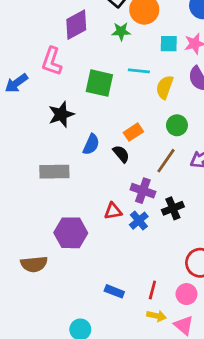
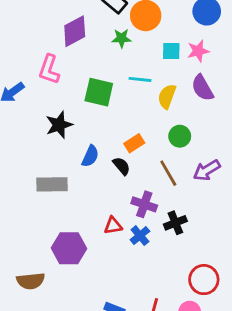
brown line: (166, 161) -> (168, 173), turned -65

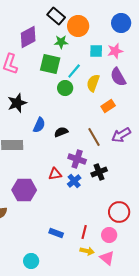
cyan line: (140, 79) -> (74, 71), turned -56
green square: (99, 92) -> (50, 64), moved
green circle: (180, 136) -> (65, 88), moved
orange rectangle: (134, 143) -> (108, 106), moved
black semicircle: (122, 166) -> (61, 132), turned -72

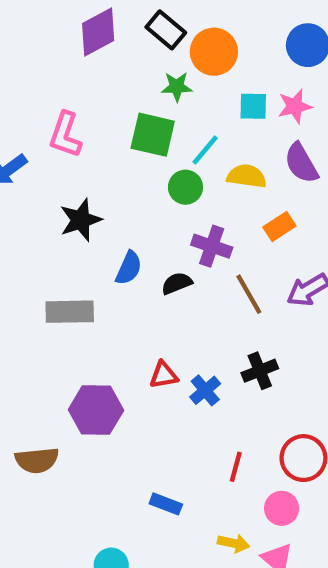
purple diamond: (28, 37) -> (98, 32), moved
yellow semicircle: (93, 83) -> (247, 176), turned 78
purple cross: (77, 159) -> (212, 246), moved
red line: (84, 232) -> (236, 467), moved

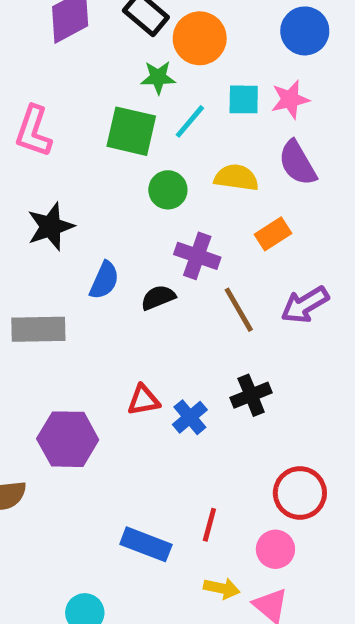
cyan line: (205, 150) -> (190, 121), moved
red line: (236, 467) -> (209, 525), moved
blue rectangle: (166, 504) -> (146, 544), size x1.4

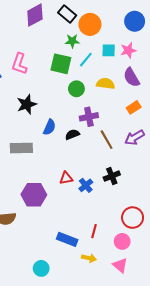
orange rectangle: (273, 234) -> (134, 107), moved
purple cross: (197, 256) -> (89, 117), turned -30
yellow arrow: (222, 588) -> (89, 258), moved

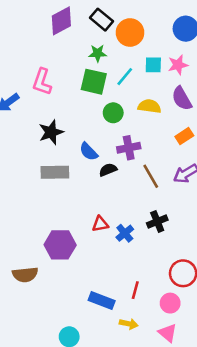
green star: (72, 41) -> (98, 53), moved
blue semicircle: (49, 127) -> (89, 152), moved, turned 112
gray rectangle: (21, 148) -> (55, 172), moved

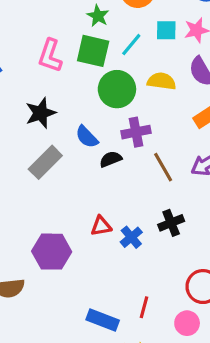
green star: (98, 53) -> (98, 16), turned 30
pink L-shape: (42, 82) -> (50, 56), moved
green circle: (113, 113) -> (117, 89), size x1.5
gray rectangle: (55, 172) -> (45, 162), turned -44

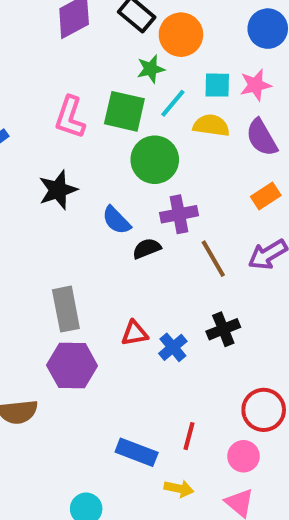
green star: (98, 16) -> (151, 69), moved, turned 30
yellow semicircle: (162, 81) -> (211, 125), moved
gray rectangle: (45, 162) -> (66, 309), moved, turned -56

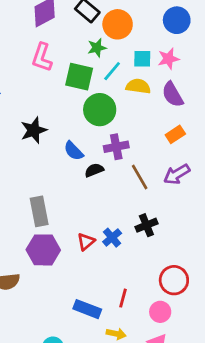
pink L-shape: (70, 117) -> (42, 57), moved
red triangle: (135, 333) -> (86, 242), moved, turned -30

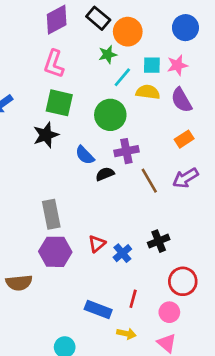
green square: (79, 77) -> (59, 103), moved
black cross: (146, 225) -> (159, 241), moved
blue cross: (112, 238) -> (122, 253), moved

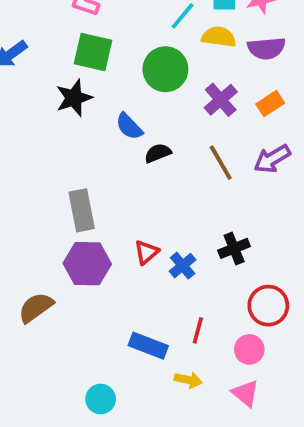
purple semicircle: (181, 100) -> (266, 48), turned -65
purple cross: (126, 151) -> (221, 100), moved, turned -30
brown semicircle: (19, 283) -> (36, 308), turned 150

